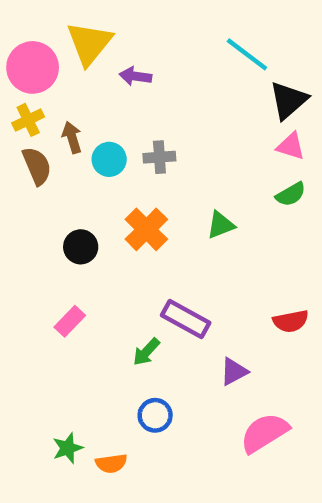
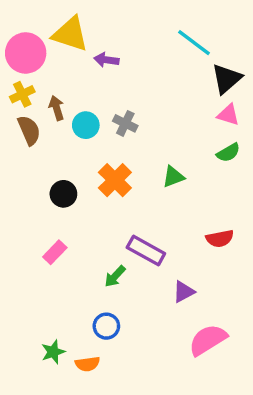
yellow triangle: (89, 43) -> (70, 34), turned -51
gray cross: (159, 157) -> (125, 123), turned 30
red semicircle: (291, 321) -> (220, 239), moved
blue circle: (155, 415) -> (106, 326), moved

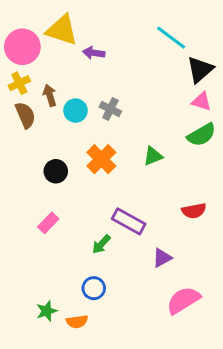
green semicircle: (228, 153) -> (202, 135), size x1.4

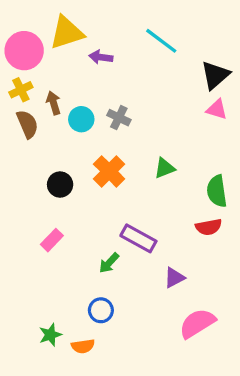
yellow triangle: (62, 30) -> (67, 33), turned -36
cyan line: (171, 38) -> (161, 41), moved
green semicircle: (202, 135) -> (217, 191), moved, turned 112

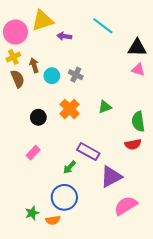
black triangle: (215, 75) -> (137, 48), turned 42
purple triangle: (174, 278) -> (111, 177), size x1.6
blue circle: (101, 310) -> (64, 197), size x1.6

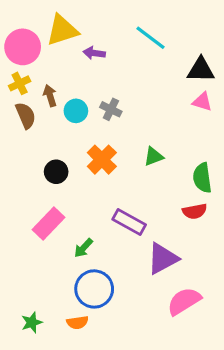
pink rectangle: (33, 153) -> (48, 224), size x1.5
green arrow: (70, 167) -> (84, 248), moved
green star: (32, 213) -> (32, 322), moved

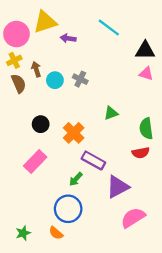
orange cross: (102, 160) -> (74, 133), moved
green arrow: (84, 248) -> (76, 179), moved
orange semicircle: (77, 322) -> (56, 233), turned 48

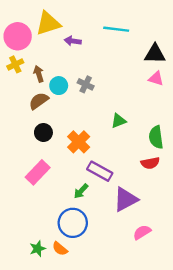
cyan line: (109, 27) -> (116, 29), turned -30
brown semicircle: (19, 83) -> (39, 101), moved, turned -102
pink semicircle: (133, 218) -> (142, 232), size x0.7
green star: (23, 233) -> (38, 249), moved

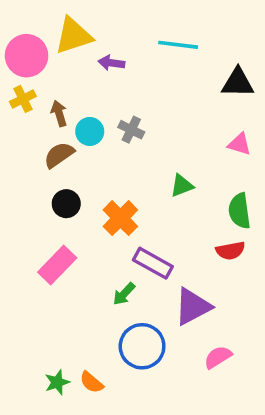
pink triangle: (156, 79) -> (240, 144), moved
blue circle: (73, 223) -> (142, 346), moved

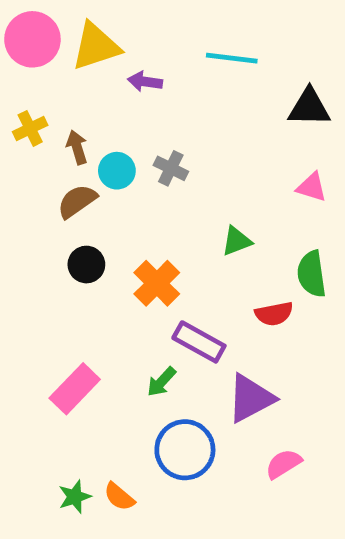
pink circle: (27, 56) -> (32, 39), moved
red semicircle: (230, 251) -> (274, 314), moved
pink rectangle: (57, 265) -> (75, 389), moved

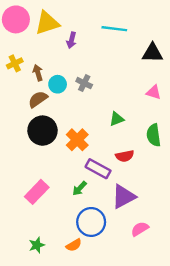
purple arrow: (145, 82) -> (71, 40), turned -84
black circle: (86, 265) -> (43, 131), size x1.6
red semicircle: (274, 314) -> (125, 156), moved
orange semicircle: (119, 497) -> (74, 245), moved, turned -70

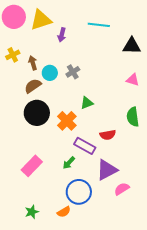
gray cross: (84, 83) -> (73, 72), turned 32
green triangle: (117, 119) -> (87, 103), moved
pink semicircle: (140, 229) -> (122, 189), moved

